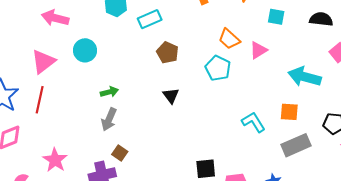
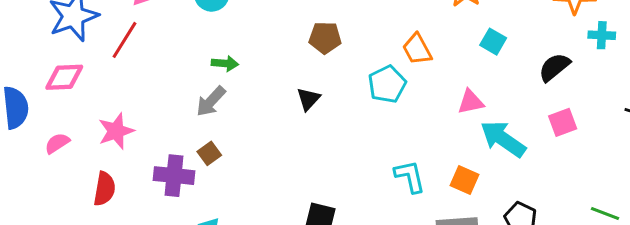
black semicircle: (321, 19) -> (554, 67), turned -65
pink triangle: (258, 50) -> (471, 102), moved
brown pentagon: (168, 53) -> (325, 38), turned 30

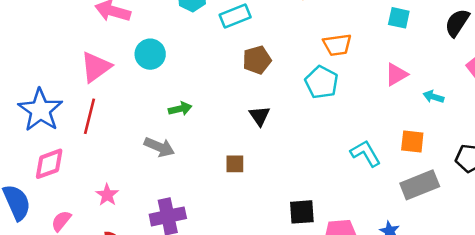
orange trapezoid: (417, 49) -> (337, 45), turned -52
gray arrow: (211, 101) -> (159, 147), moved, turned -92
pink star: (116, 131) -> (107, 195), size x0.7
cyan arrow: (503, 139) -> (433, 97), size x0.5
brown square: (209, 153) -> (235, 164), moved, turned -36

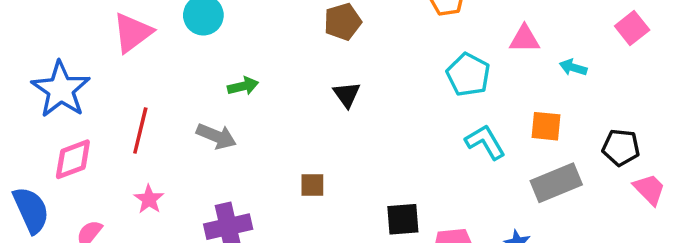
pink triangle: (396, 74) -> (524, 39), turned 30
cyan pentagon: (322, 82) -> (468, 75), moved
red line: (90, 116) -> (140, 130), moved
brown square: (235, 164) -> (312, 185), moved

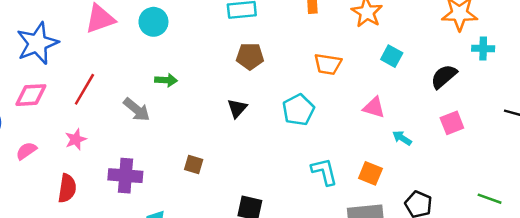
cyan pentagon: (468, 75) -> (298, 110), moved

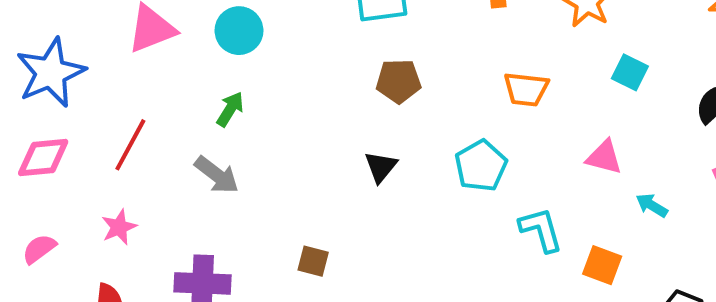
green arrow: (166, 80) -> (230, 109), moved, turned -60
cyan L-shape: (324, 172) -> (541, 230), moved

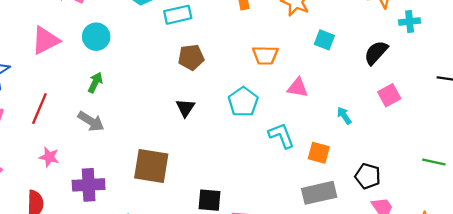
pink triangle: (604, 157) -> (298, 88), moved
cyan arrow: (652, 205) -> (344, 116), turned 30
pink star: (119, 227) -> (49, 157), moved, turned -30
brown square: (313, 261) -> (151, 166), size x2.0

